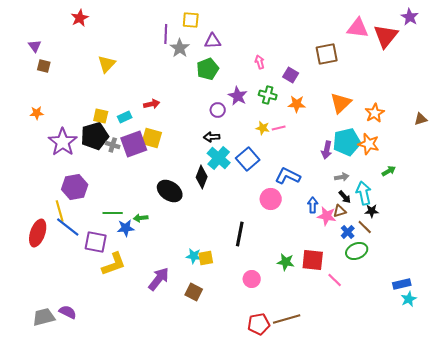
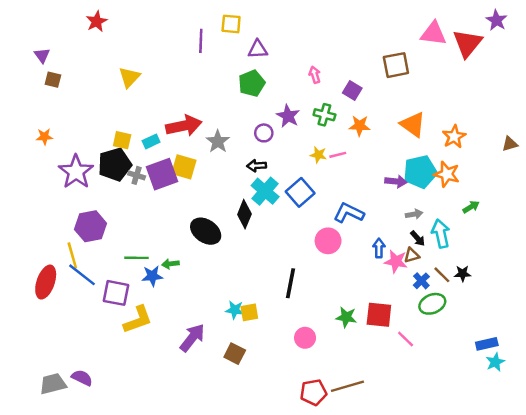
gray star: (180, 48) -> (218, 141), moved
orange triangle: (341, 103) -> (413, 124), turned -40
red arrow: (152, 104) -> (184, 126), size x1.8
purple arrow: (327, 150) -> (396, 181), turned -96
black star: (372, 211) -> (463, 274), moved

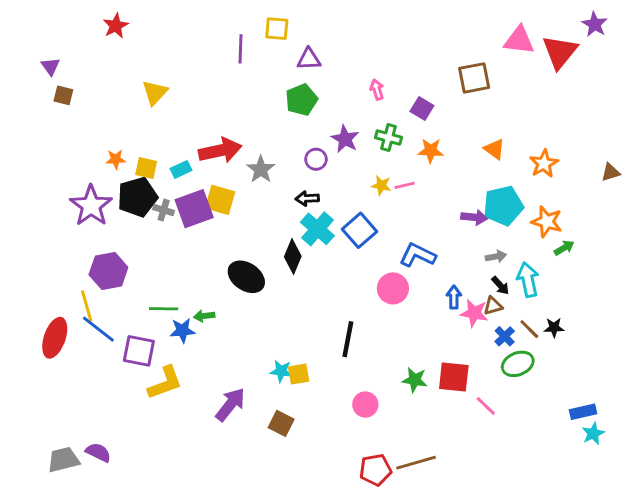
orange triangle: (413, 124) -> (494, 149), size x0.7
orange star: (44, 137) -> (116, 159), moved
orange star: (447, 174) -> (547, 222), moved

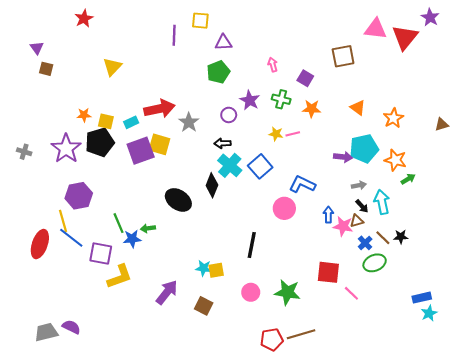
gray cross: (164, 210) -> (24, 152), moved
green line: (164, 309) -> (119, 223), turned 66
green star: (415, 380) -> (287, 292), moved, size x1.4
pink circle: (365, 405) -> (251, 292), moved

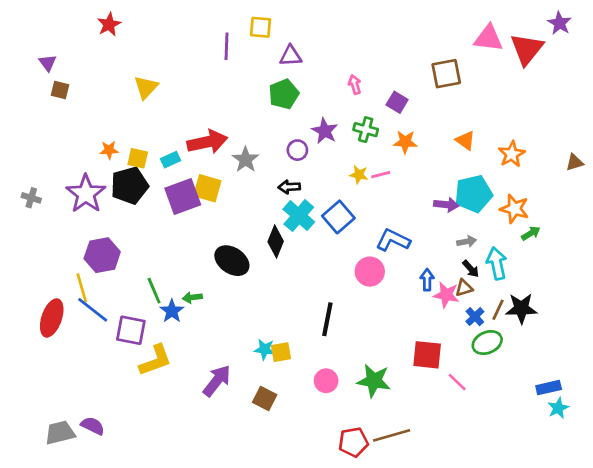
black star: (401, 237) -> (521, 308), size x1.6
brown line: (383, 238) -> (498, 310), turned 70
blue star: (132, 239) -> (172, 311), turned -30

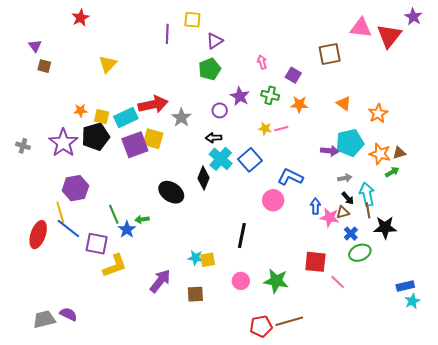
purple triangle: (291, 56) -> (215, 41), turned -30
cyan rectangle: (170, 160) -> (126, 118), size x1.6
brown triangle: (575, 162) -> (399, 153), moved
brown line: (498, 310) -> (368, 210), moved, turned -35
brown square: (265, 398) -> (195, 294), turned -30

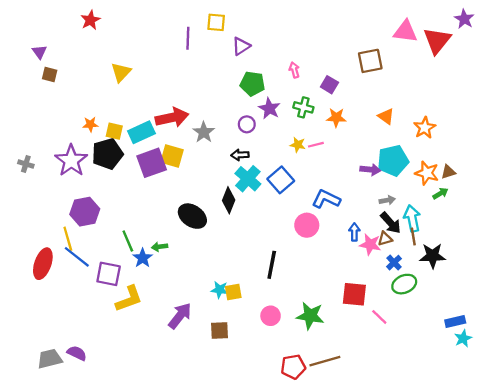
green pentagon: (210, 69) -> (252, 84), moved, turned 30
black arrow: (348, 198) -> (391, 223), size x1.5

